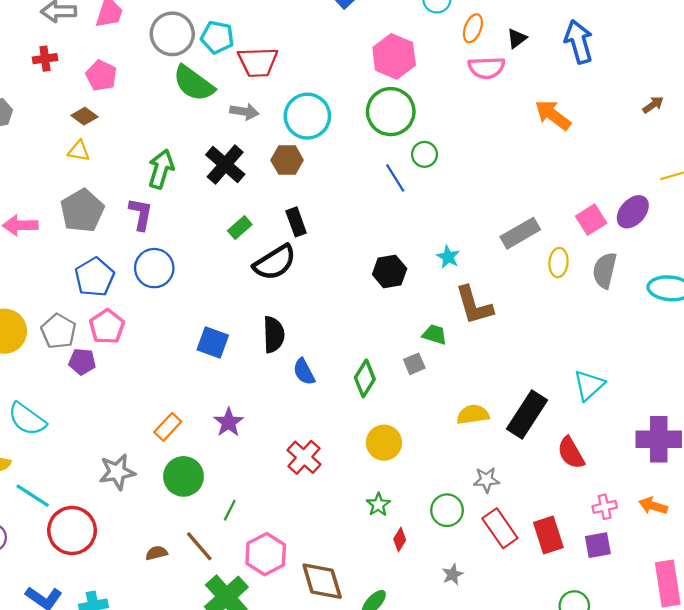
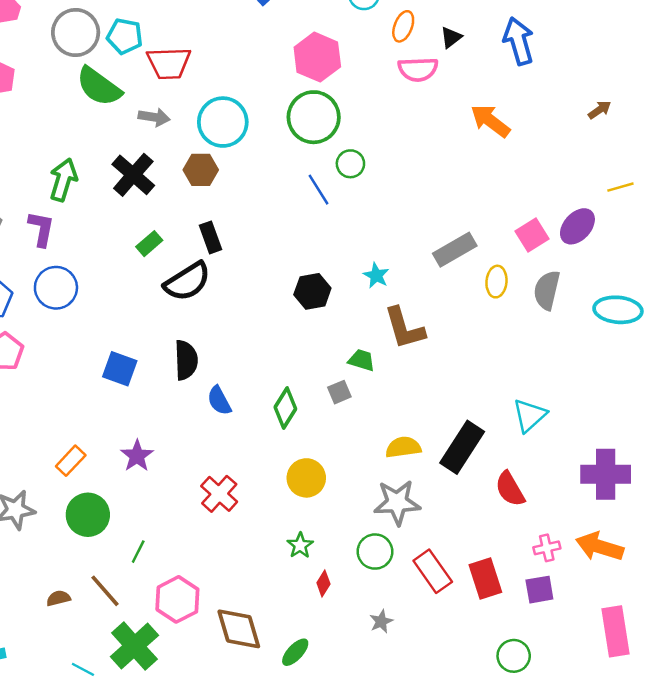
gray star: (486, 480) -> (397, 502), moved, size x1.6
orange arrow: (653, 506) -> (600, 547), size x1.5

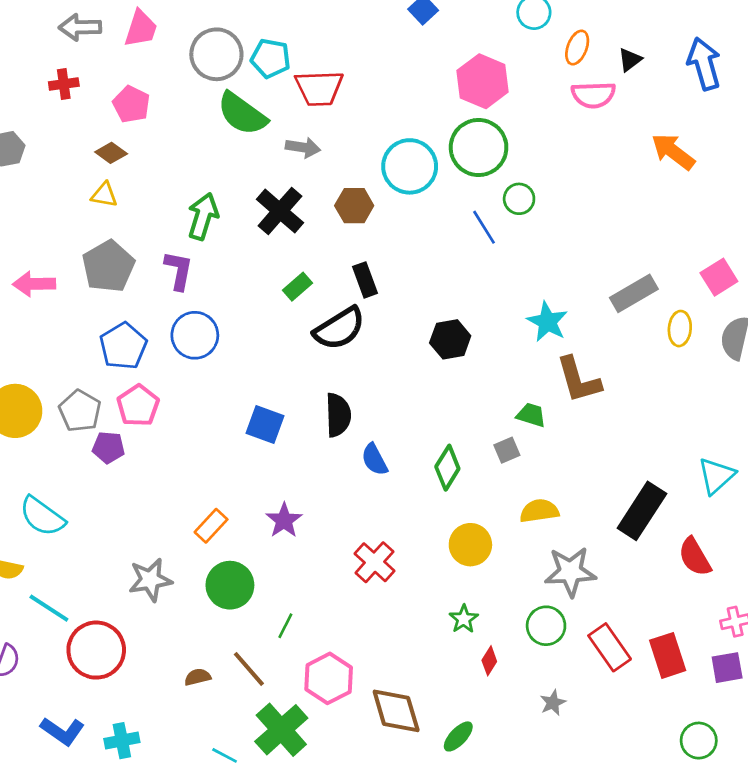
cyan circle: (223, 122) -> (410, 166), moved
cyan star: (376, 275) -> (547, 322), size x1.4
black hexagon: (312, 291) -> (450, 339), moved
yellow semicircle: (403, 447) -> (539, 511), moved

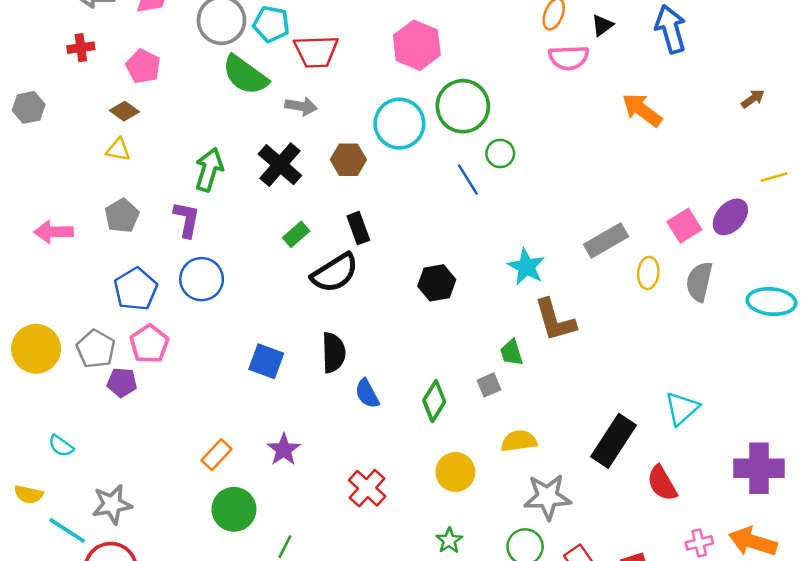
pink hexagon: (483, 81) -> (417, 45), moved
gray pentagon: (108, 266) -> (122, 216), size x0.7
green trapezoid: (531, 415) -> (511, 353), turned -124
cyan semicircle: (42, 516) -> (61, 446), size x0.6
gray star: (150, 580) -> (112, 504), moved

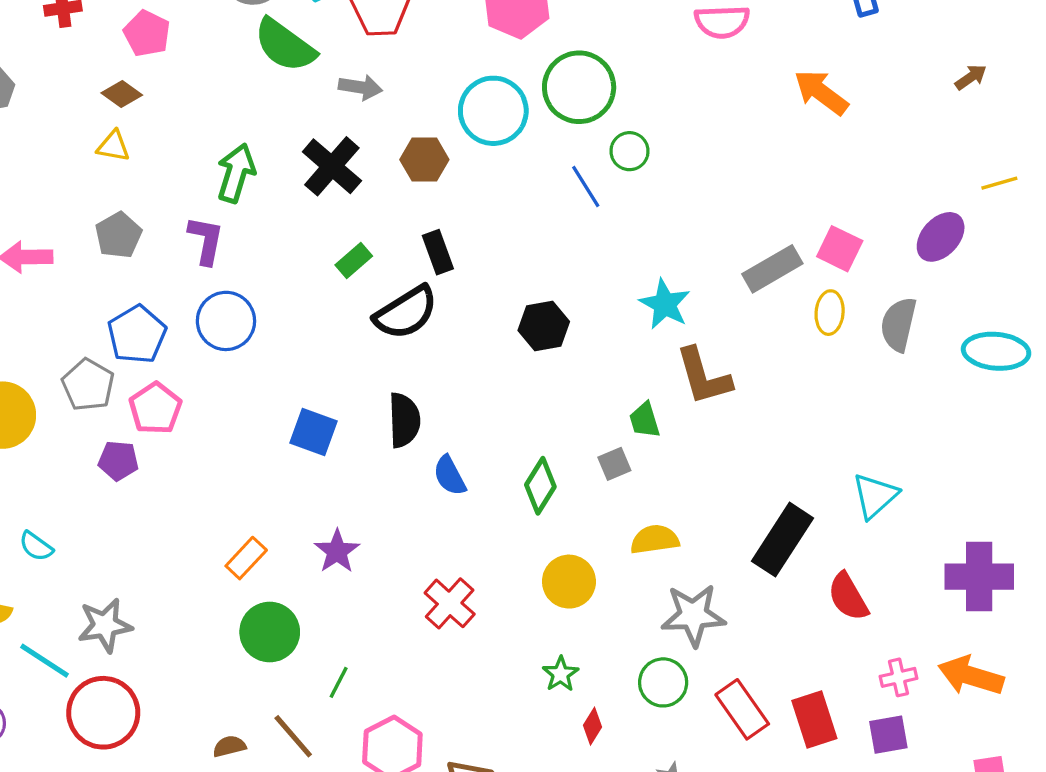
pink square: (684, 226) -> (840, 249), moved, turned -32
gray pentagon: (96, 349) -> (88, 385), moved

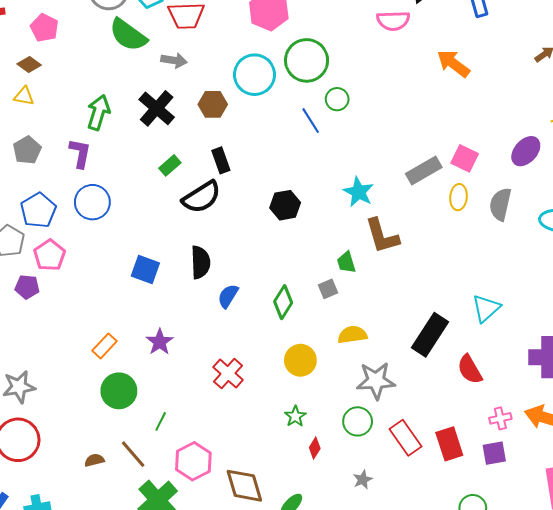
blue semicircle: (450, 476) -> (228, 296), turned 60

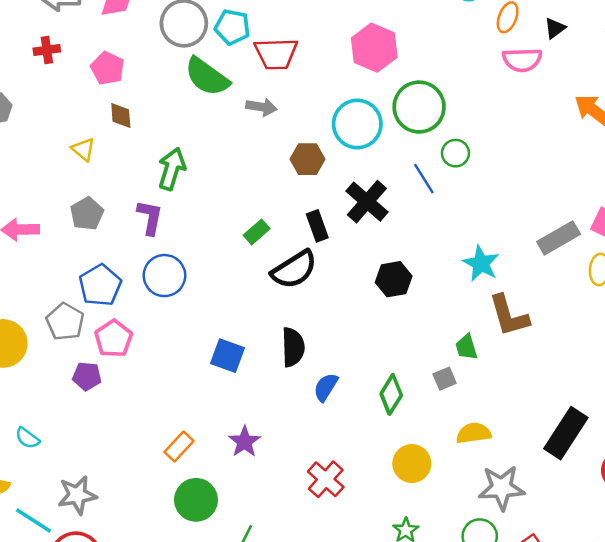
brown diamond: (29, 64) -> (121, 116), moved, turned 50
yellow triangle: (24, 96) -> (83, 149), turned 30
black cross: (157, 108) -> (367, 202), moved

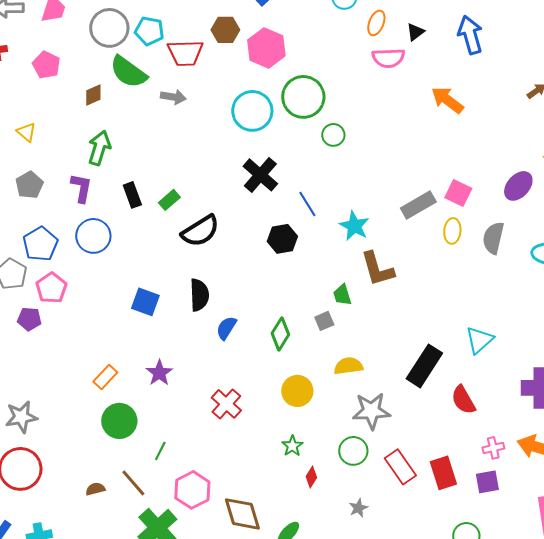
brown diamond: (121, 116) -> (93, 95), moved, turned 70
brown hexagon: (308, 159) -> (225, 30), moved
blue line: (424, 179) -> (307, 204), moved
black rectangle: (317, 226) -> (132, 195), moved

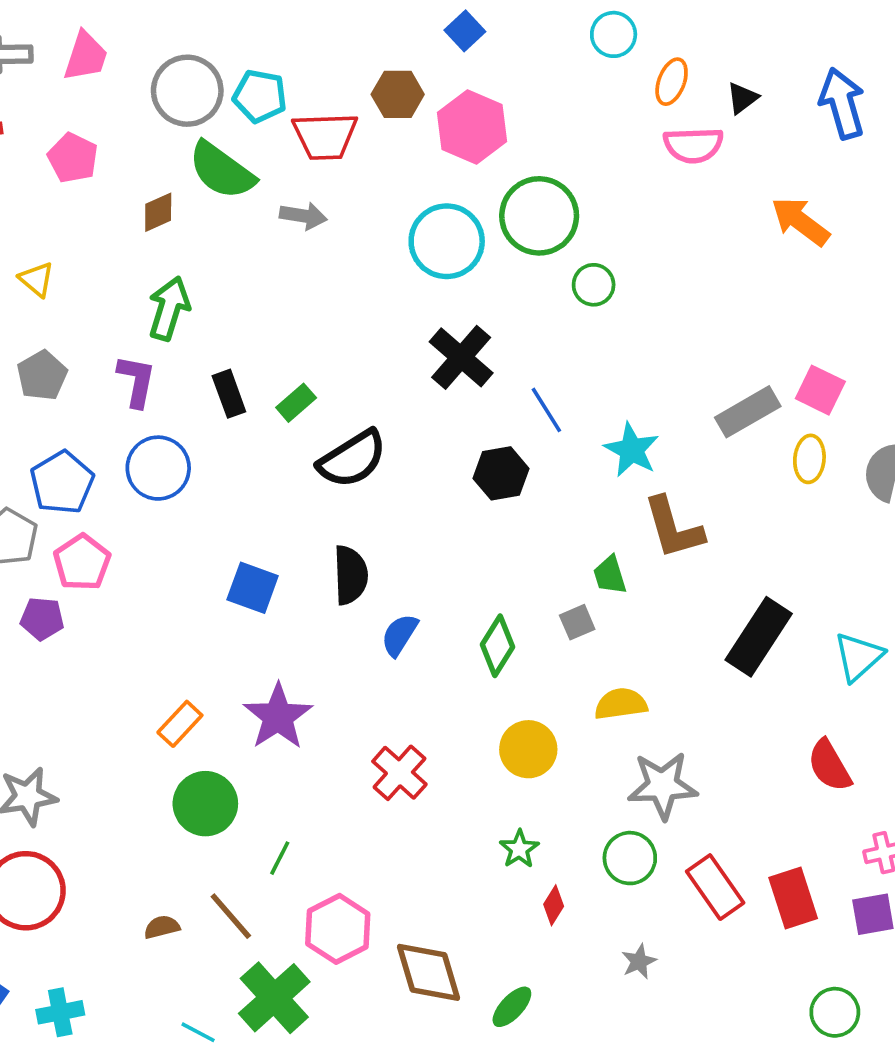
black rectangle: (424, 366) -> (759, 637), moved
purple star: (159, 373) -> (278, 717), size x1.4

